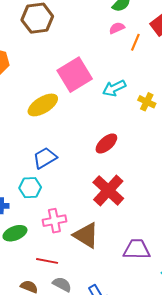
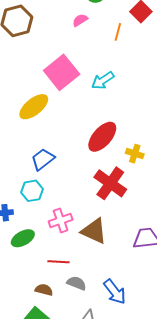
pink semicircle: (117, 28) -> (80, 20), moved
yellow cross: (147, 102) -> (135, 154), moved
red ellipse: (106, 143) -> (102, 137), size x1.4

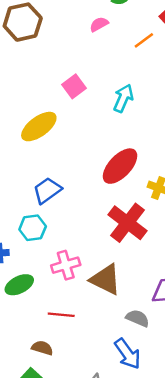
orange line: (118, 32) -> (144, 40), turned 36
pink square: (62, 72) -> (74, 86), size x0.6
cyan arrow: (103, 81) -> (123, 98), turned 145
gray semicircle: (76, 283) -> (138, 318), moved

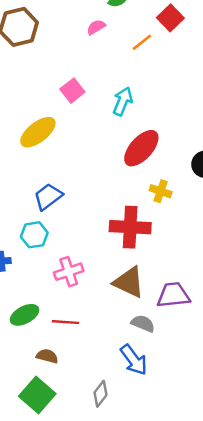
red ellipse: (120, 166) -> (141, 148), moved
red cross: (127, 223) -> (130, 227), turned -33
brown triangle: (106, 279) -> (129, 282), moved
green ellipse: (19, 285) -> (25, 315), moved

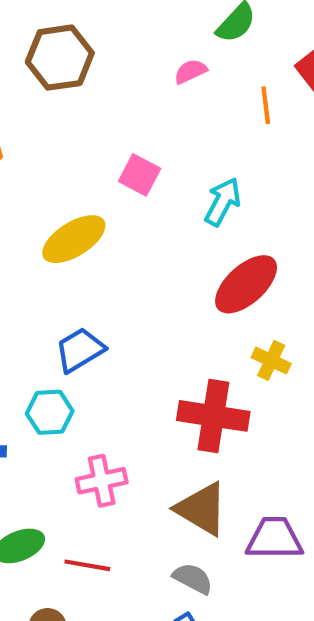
orange line: (142, 42) -> (266, 105), turned -65
pink square: (72, 91) -> (140, 175), turned -30
gray semicircle: (143, 323) -> (193, 578), moved

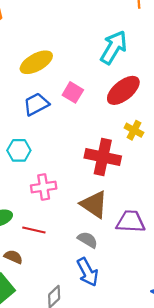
pink square: (140, 175) -> (73, 92), moved
cyan arrow: (223, 202) -> (114, 47), size x1.4
blue trapezoid: (80, 350) -> (36, 104), moved

